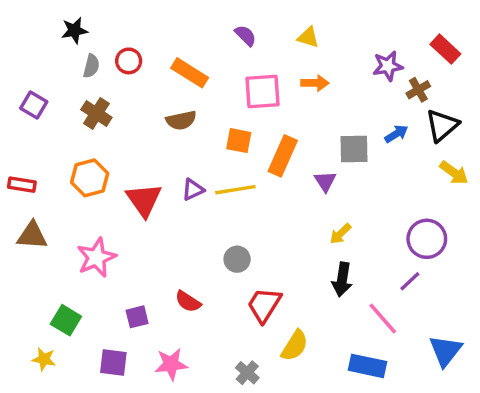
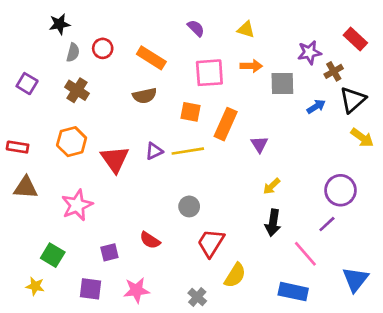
gray square: (354, 149) -> (282, 84), moved

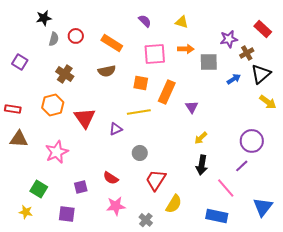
brown cross: (77, 90) -> (65, 74), moved
purple triangle: (154, 151) -> (116, 129), moved
pink star: (136, 290) -> (116, 206), moved

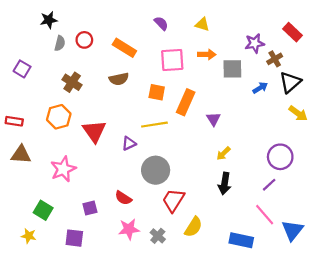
gray circle: (140, 153) -> (156, 170), size x1.6
pink line: (226, 188) -> (265, 215), moved
gray cross: (146, 220) -> (158, 236), moved

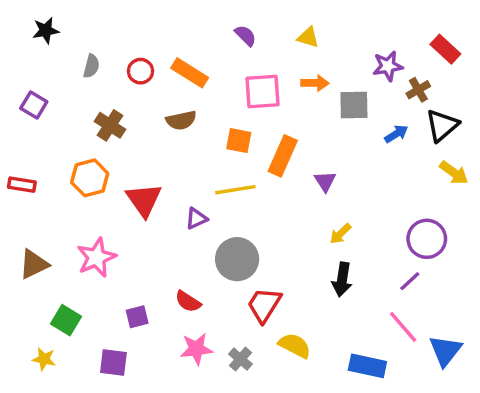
black star: (49, 20) -> (46, 30), moved
red circle: (84, 40) -> (141, 71), moved
brown triangle: (21, 155) -> (34, 264), moved, turned -30
yellow semicircle: (193, 227) -> (295, 346), turned -95

